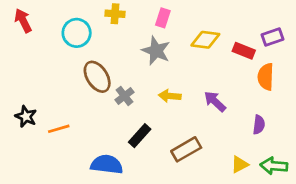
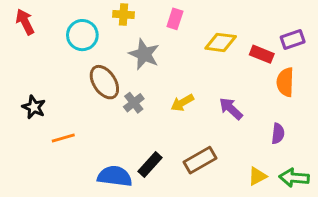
gray star: (156, 51) -> (144, 54), moved
yellow arrow: (170, 96) -> (182, 103), turned -35
black star: (26, 116) -> (34, 107), moved
black rectangle: (140, 136) -> (150, 164), moved

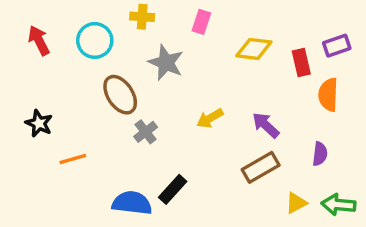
red arrow: (25, 22) -> (39, 40), moved
red rectangle: (262, 54) -> (301, 62), turned 55
gray cross: (134, 103) -> (146, 132), moved
brown rectangle: (200, 160) -> (261, 167), moved

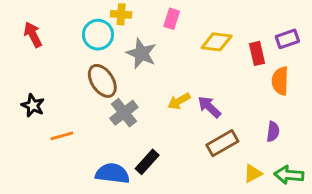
cyan circle: (95, 40) -> (98, 35), moved
purple arrow: (266, 125) -> (209, 107), moved
gray cross: (146, 132) -> (124, 113), size x1.4

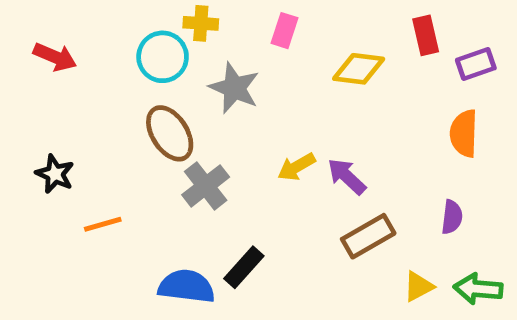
red arrow: (33, 35) -> (55, 57), turned 140
red rectangle: (257, 53) -> (426, 35), moved

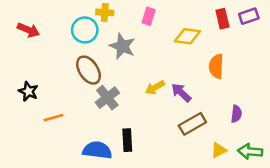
purple rectangle: (476, 64) -> (249, 16), moved
orange semicircle: (464, 133) -> (216, 66), moved
black rectangle: (244, 267) -> (127, 140), turned -45

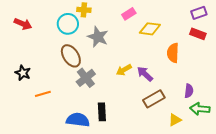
pink rectangle: (149, 16) -> (129, 14), moved, turned 40
red rectangle: (222, 19) -> (198, 34), moved, turned -56
green arrow: (250, 151) -> (200, 109), moved

